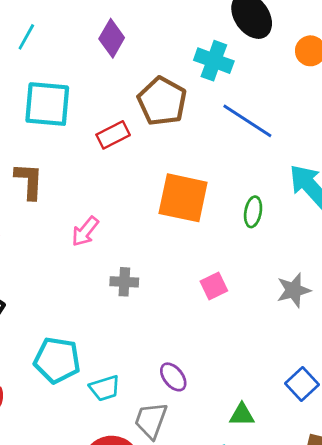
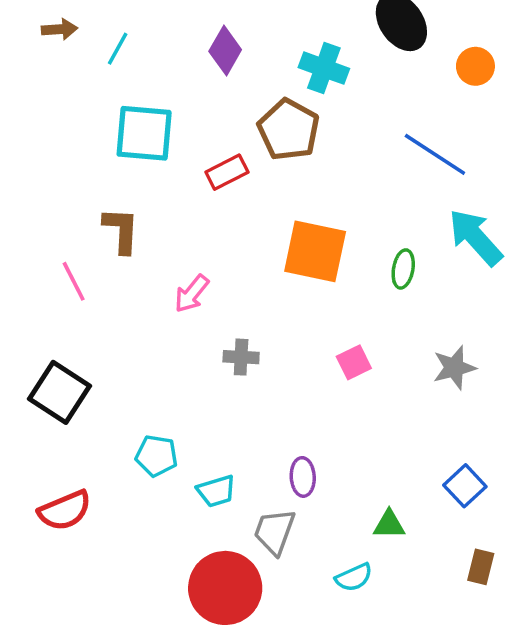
cyan cross: (214, 61) -> (324, 68), moved
blue line: (247, 121) -> (435, 154), moved
cyan pentagon: (57, 360) -> (156, 456), size x0.7
purple ellipse: (173, 377) -> (303, 477), turned 36

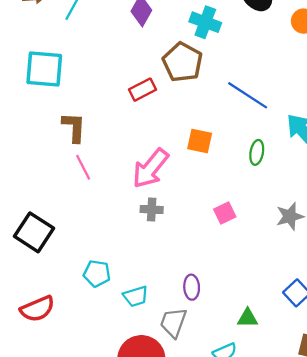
cyan square: (144, 133) -> (44, 69), moved
blue line: (435, 154) -> (248, 95), moved
orange square: (315, 251) -> (200, 141), size x0.6
pink line: (74, 281) -> (83, 167), moved
pink arrow: (192, 294) -> (150, 168), moved, size x1.6

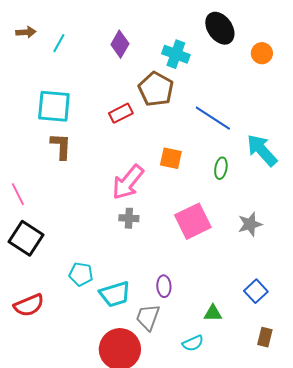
cyan square: (44, 69) -> (54, 106), moved
pink line: (83, 167) -> (18, 194), moved
pink square: (225, 213) -> (193, 221), size x1.8
cyan trapezoid: (136, 296) -> (115, 294), size x1.4

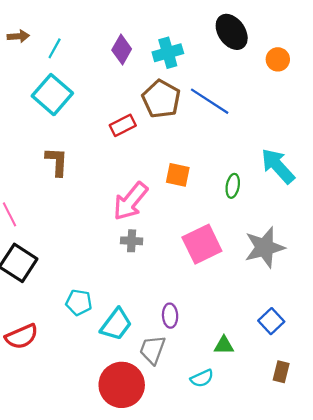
cyan cross: (176, 54) -> (168, 53), moved, turned -36
cyan square: (54, 106) -> (52, 95), moved, turned 36
blue line: (213, 118) -> (210, 101), moved
gray star: (250, 224) -> (265, 247), size x1.5
cyan trapezoid: (115, 294) -> (116, 324), turned -36

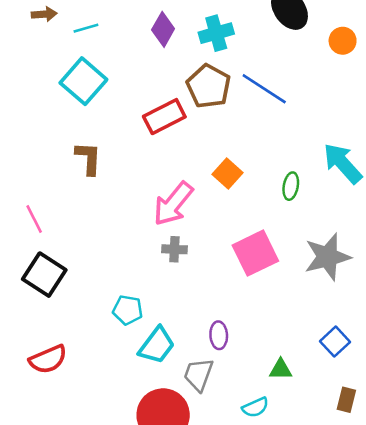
cyan line: (55, 48) -> (86, 28), turned 45
red rectangle: (123, 125) -> (164, 117), size x1.4
orange square: (178, 175) -> (228, 173), turned 30
cyan pentagon: (79, 302) -> (128, 310), moved

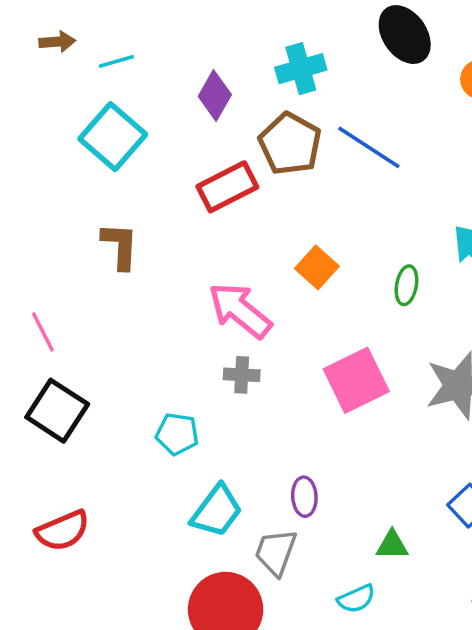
purple diamond: (163, 29) -> (215, 95), moved
pink arrow: (173, 204) -> (240, 310), turned 90
cyan pentagon: (128, 310) -> (177, 434), moved

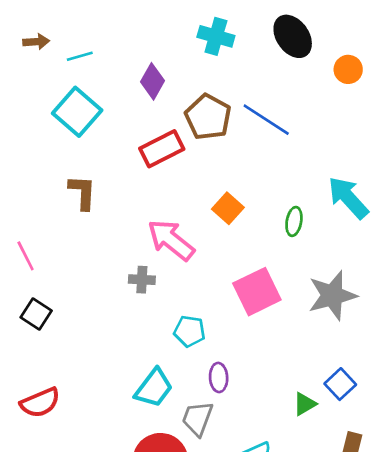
cyan cross: (301, 69) -> (216, 36), moved, turned 32
gray cross: (242, 375) -> (142, 280), moved
black square: (57, 411) -> (36, 314), size x0.7
cyan pentagon: (177, 434) -> (190, 331), moved
green triangle: (392, 545) -> (305, 404), moved, turned -30

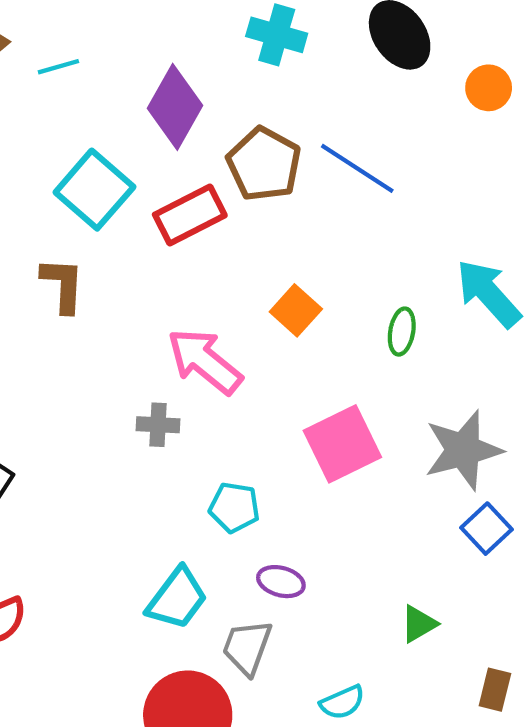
purple diamond: (152, 81) -> (175, 107), size x1.4
cyan square: (77, 112) -> (94, 190), moved
purple ellipse: (219, 377) -> (281, 582), turned -72
blue square: (340, 384) -> (486, 529), moved

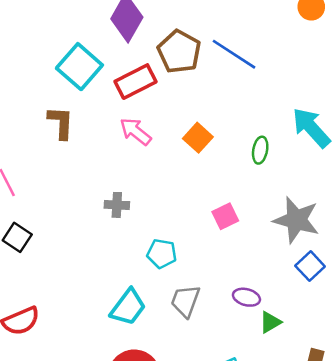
pink arrow: (205, 361) -> (136, 131), moved, size x0.7
pink square: (342, 444) -> (225, 216), size x0.6
gray star: (463, 450) -> (296, 220), turned 30
purple ellipse: (281, 582) -> (246, 297), moved
gray trapezoid: (247, 647) -> (185, 301), moved

